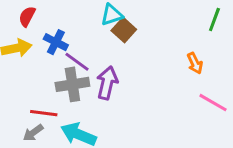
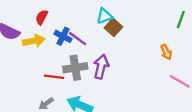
purple line: (77, 62) -> (78, 39), moved
red line: (44, 113) -> (54, 77), moved

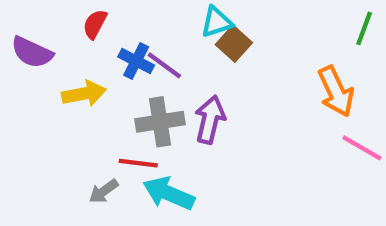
yellow arrow: (34, 41) -> (84, 94), moved
orange arrow: (166, 52) -> (336, 91), size x1.6
red line: (54, 77) -> (138, 163), moved

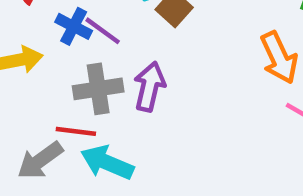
gray arrow: (104, 191) -> (40, 160), size x1.5

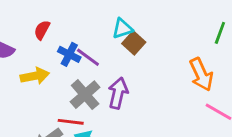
gray cross: (98, 89) -> (85, 95), turned -32

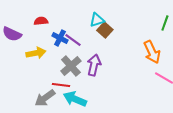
red semicircle: (42, 30) -> (41, 21), turned 56

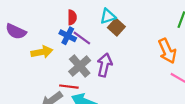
red semicircle: (41, 21) -> (72, 17), moved, turned 96

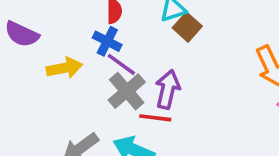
purple line: (82, 38) -> (121, 64), moved
red line: (69, 87) -> (155, 118), moved

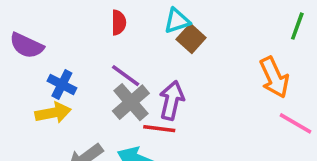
blue cross: (107, 41) -> (62, 84), moved
yellow arrow: (64, 68) -> (53, 113), moved

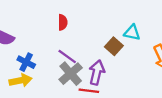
cyan triangle: (177, 21) -> (132, 33), moved, turned 30
brown square: (191, 38) -> (114, 46), moved

